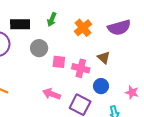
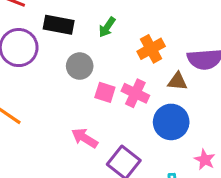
brown triangle: (104, 58) -> (177, 81), moved, turned -48
pink cross: (81, 68) -> (135, 93), moved
blue circle: (101, 86) -> (171, 122), moved, size x1.5

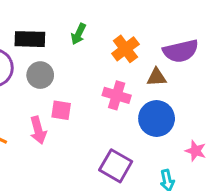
gray circle: (80, 66) -> (40, 75), moved
pink square: (105, 92) -> (61, 110), moved
pink arrow: (85, 138) -> (38, 130), moved, turned -128

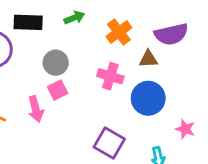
green arrow: (78, 34) -> (74, 18), turned -138
gray circle: (40, 75) -> (56, 63), moved
pink square: (61, 110) -> (58, 90), turned -36

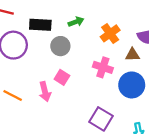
gray circle: (56, 63) -> (60, 46), moved
pink square: (58, 90) -> (62, 77), turned -32

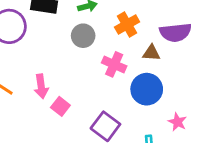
gray circle: (60, 46) -> (83, 36), moved
pink square: (62, 77) -> (60, 106), moved

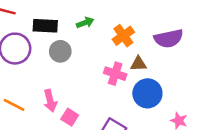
gray circle: (83, 36) -> (60, 51), moved
brown triangle: (151, 53) -> (138, 64), moved

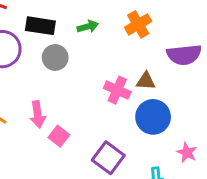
orange cross: (123, 36) -> (138, 24), moved

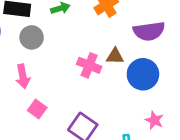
pink arrow: (38, 114) -> (23, 76), moved
blue circle: (153, 117) -> (143, 74), moved

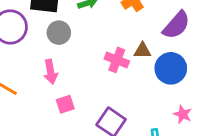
purple semicircle: (149, 31) -> (176, 25), turned -40
pink square: (37, 109) -> (65, 104), turned 36

